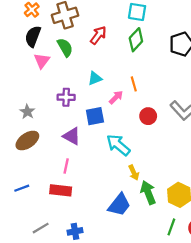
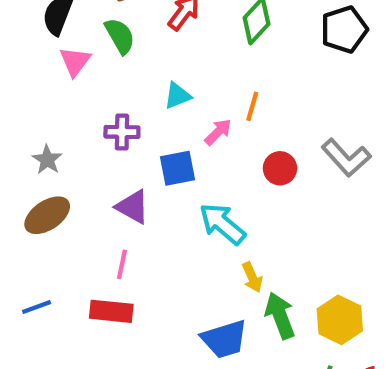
orange line: (134, 84) -> (252, 106), turned 32
blue trapezoid: (119, 205) -> (224, 339), turned 35

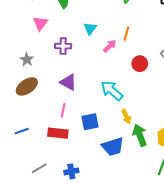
pink triangle: (75, 62) -> (40, 23), moved
cyan triangle: (177, 96) -> (90, 28), turned -32
blue square: (177, 168) -> (90, 122), moved

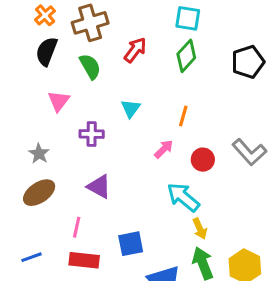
pink arrow: (110, 46) -> (164, 149), moved
cyan arrow: (112, 91) -> (183, 197), moved
pink line: (63, 110) -> (77, 227), moved
yellow arrow: (126, 117) -> (200, 229), moved

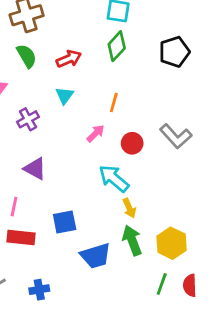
red arrow: (135, 50) -> (69, 59), moved, turned 30
purple cross: (92, 134) -> (28, 119), turned -30

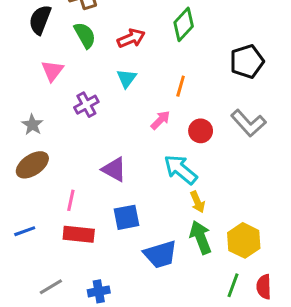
black pentagon: (174, 52) -> (247, 61), moved
purple triangle: (35, 169) -> (114, 169), moved

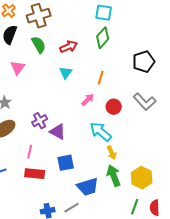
purple cross: (86, 105) -> (40, 121), moved
gray line: (51, 287) -> (72, 208), moved

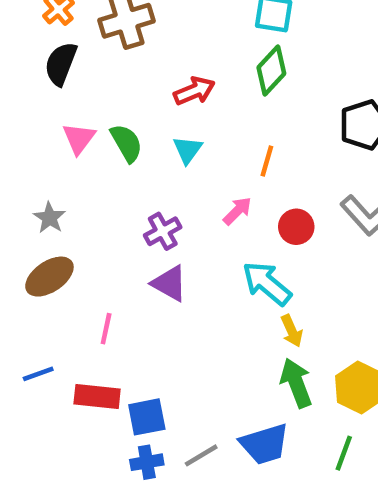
green semicircle: (39, 45) -> (126, 143), moved
purple cross: (40, 121) -> (163, 231), moved
blue square: (66, 163) -> (147, 417), moved
red rectangle: (35, 174) -> (97, 397), moved
blue trapezoid: (88, 187) -> (265, 444), moved

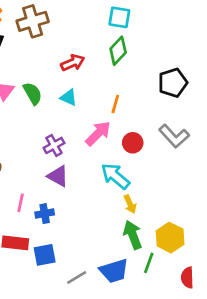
cyan triangle: (188, 150) -> (69, 97), turned -42
pink arrow: (237, 211) -> (98, 133), size x1.5
green line: (344, 453) -> (149, 263), moved
blue cross: (147, 462) -> (45, 214), moved

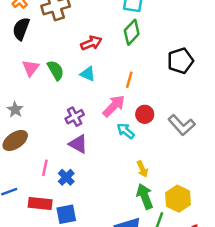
gray L-shape: (174, 136) -> (182, 125), moved
cyan arrow: (115, 176) -> (126, 131), moved, size x0.7
blue cross: (45, 214) -> (66, 177), turned -35

